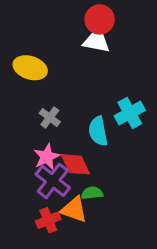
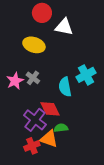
red circle: (100, 19) -> (42, 13), moved
yellow ellipse: (30, 68) -> (34, 45), moved
pink star: (47, 157) -> (15, 81), moved

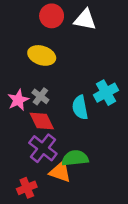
white triangle: (64, 27) -> (85, 20), moved
red diamond: (50, 109) -> (42, 121), moved
green semicircle: (61, 128) -> (75, 158), size x1.5
red cross: (32, 146) -> (27, 188), moved

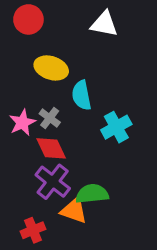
red circle: (52, 16) -> (28, 19), moved
cyan cross: (106, 93) -> (116, 127), moved
cyan semicircle: (80, 107) -> (81, 95), moved

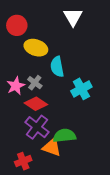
red circle: (28, 19) -> (17, 25), moved
white triangle: (104, 24) -> (73, 17), turned 48
red diamond: (51, 148) -> (36, 104), turned -30

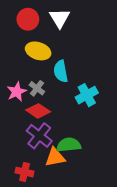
white triangle: (73, 17) -> (60, 18), moved
red circle: (17, 25) -> (28, 19), moved
orange triangle: (52, 147) -> (55, 157), turned -30
red cross: (23, 161) -> (25, 172), turned 35

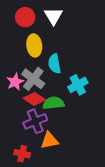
yellow ellipse: (38, 51) -> (34, 45), turned 65
gray cross: (37, 88) -> (33, 79), size x1.6
purple cross: (39, 136) -> (35, 121), turned 30
green semicircle: (69, 145) -> (53, 103), moved

